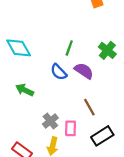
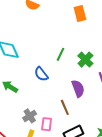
green line: (69, 48) -> (60, 54), moved
purple semicircle: (84, 71) -> (78, 89), moved, turned 30

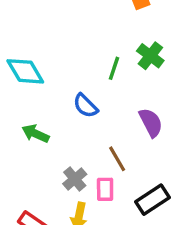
green cross: (85, 60) -> (150, 56), moved
brown line: (65, 107) -> (117, 159), moved

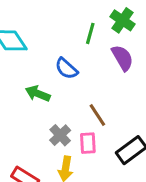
purple semicircle: (151, 123) -> (122, 58), moved
green arrow: (35, 134) -> (38, 94), moved

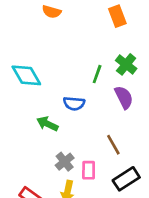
blue semicircle: (66, 69) -> (74, 104), turned -40
brown line: (97, 115) -> (113, 145), moved

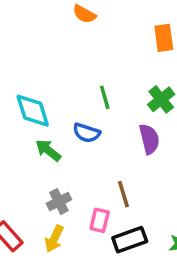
green line: (97, 74) -> (105, 97), moved, turned -48
cyan diamond: (26, 75) -> (33, 111), moved
pink rectangle: (89, 170) -> (100, 220), moved

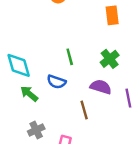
purple semicircle: (149, 139) -> (101, 87), turned -60
brown line: (123, 194) -> (84, 110), moved

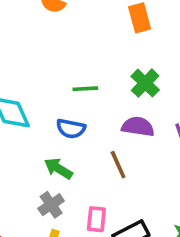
green line: (70, 57) -> (85, 89), turned -70
green arrow: (29, 94) -> (58, 168), moved

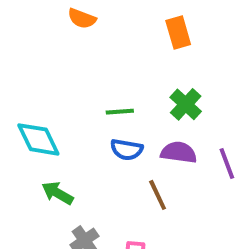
blue semicircle: (71, 129) -> (127, 150), moved
green arrow: (58, 168) -> (58, 193), moved

